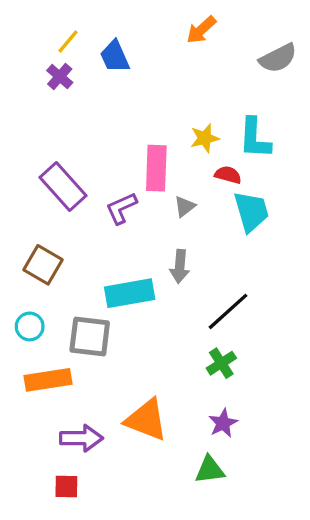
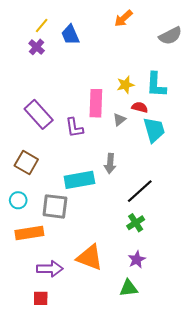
gray triangle: (185, 206) -> (119, 120), moved
purple L-shape: (121, 208) -> (74, 128), turned -75

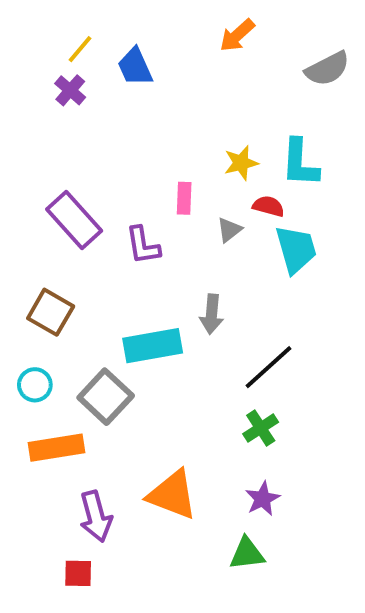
pink rectangle: (96, 103) -> (184, 198), size x0.6
gray square: (55, 206) -> (106, 397), turned 36
purple arrow: (50, 269) -> (96, 516), turned 75

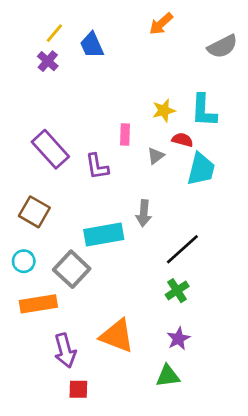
cyan trapezoid: (296, 249) -> (201, 169), turned 30
red square: (78, 573) -> (78, 389), moved

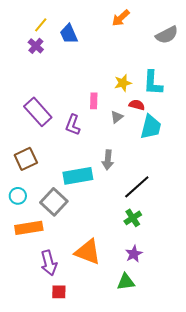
purple L-shape: (97, 167) -> (73, 125), turned 30
brown square: (34, 212) -> (26, 159), turned 35

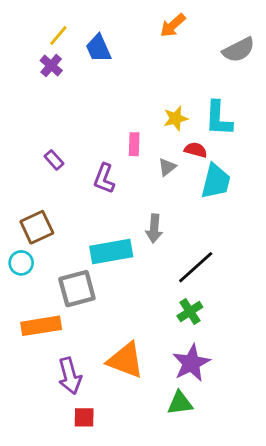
purple rectangle: (38, 112) -> (54, 160), size x0.5
cyan circle: (18, 196) -> (21, 263), moved
gray square: (54, 202) -> (77, 289), turned 32
purple star: (134, 254) -> (191, 363), size x1.5

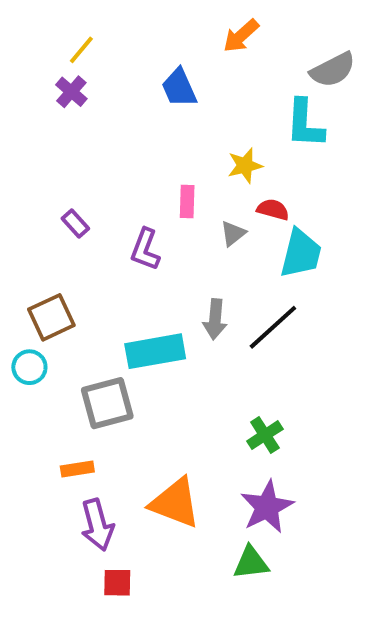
blue trapezoid: (98, 48) -> (179, 88), moved
cyan L-shape: (219, 118) -> (305, 124), moved
black line: (196, 267) -> (273, 327), moved
orange rectangle: (41, 326) -> (77, 469), moved, size x0.6

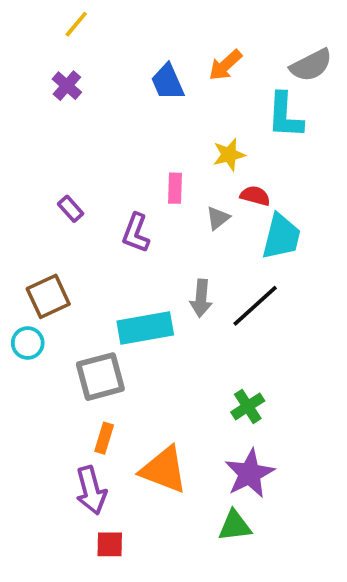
orange arrow: (241, 36) -> (225, 65), moved
yellow line: (81, 50) -> (76, 24), moved
orange rectangle: (77, 469) -> (104, 438), moved, turned -64

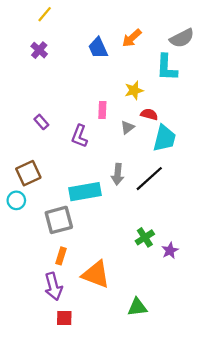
purple star: (250, 474) -> (170, 250), moved, size x0.6

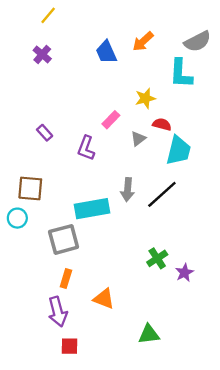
pink rectangle: (102, 110) -> (111, 120), turned 42
brown square: (28, 173) -> (30, 188), turned 30
orange triangle: (96, 274) -> (104, 299), size x0.7

